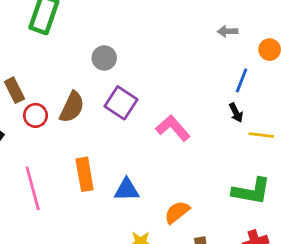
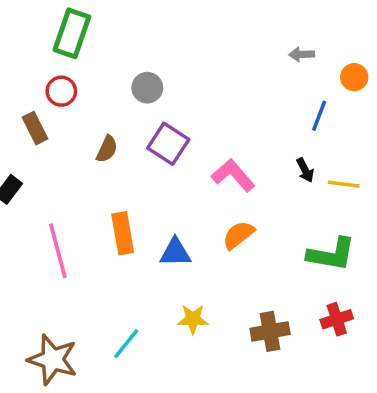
brown semicircle: (72, 107) -> (107, 149), size x0.7
black arrow: (236, 113) -> (305, 170), moved
red circle: (35, 115) -> (61, 91), moved
orange semicircle: (177, 212) -> (238, 235), moved

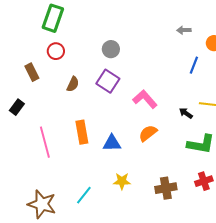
gray circle: (147, 88) -> (111, 49), moved
red circle: (61, 91) -> (56, 51), moved
black arrow: (305, 170) -> (186, 113), moved, turned 152

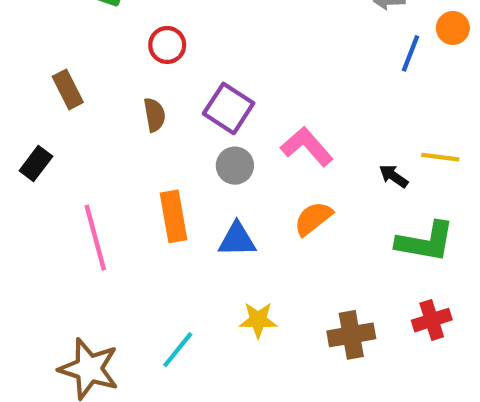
gray circle: (111, 49) -> (235, 166), moved
red circle: (56, 51) -> (167, 45), moved
blue line: (194, 65) -> (411, 53), moved
brown semicircle: (73, 84) -> (154, 115), turned -35

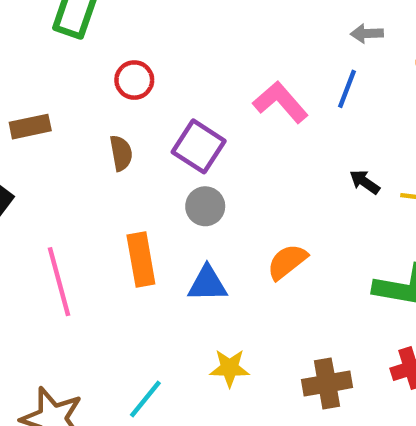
blue line: (411, 53) -> (347, 89), moved
brown rectangle: (68, 89) -> (30, 127), turned -75
pink L-shape: (307, 147) -> (281, 102), moved
black arrow: (394, 176) -> (365, 182), moved

